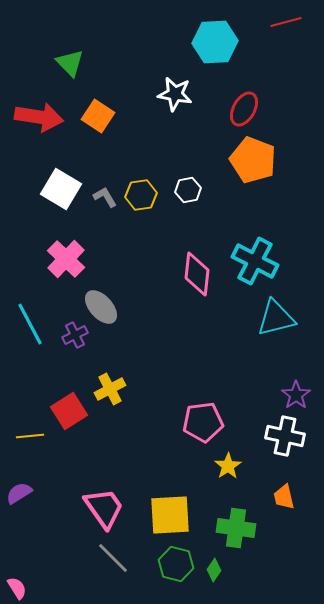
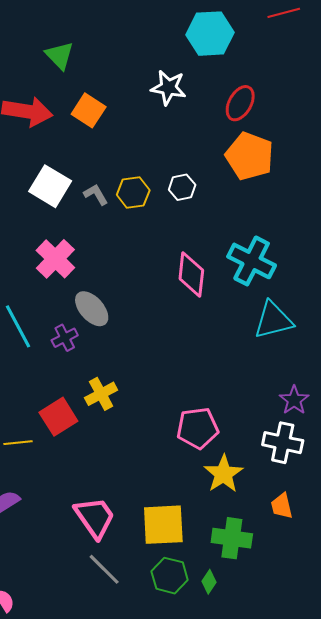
yellow star: (228, 466) -> (224, 474), size x1.4

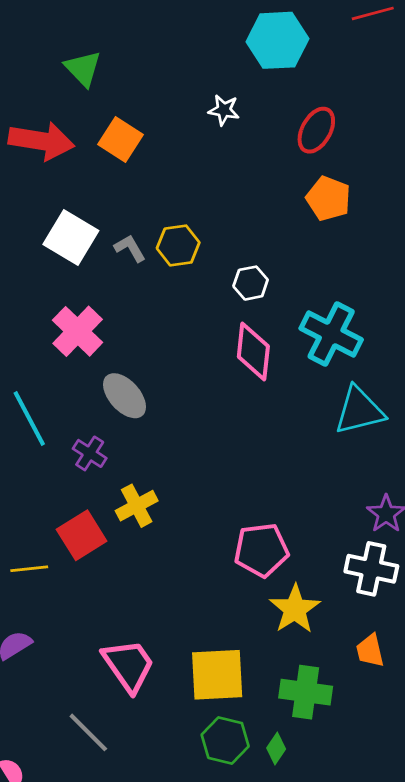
white star: (169, 88) -> (224, 110), size x0.7
orange pentagon: (249, 156) -> (328, 199), size x0.7
white hexagon: (182, 187) -> (251, 283), moved
purple cross: (65, 338) -> (90, 453), moved, turned -30
gray line: (104, 569) -> (88, 732), moved

